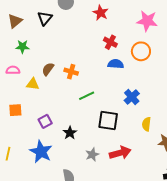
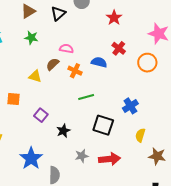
blue semicircle: (116, 64) -> (99, 62), moved
pink semicircle: (13, 70) -> (66, 49), moved
purple square: (45, 121) -> (41, 115), turned -32
blue star: (41, 152) -> (31, 158), moved

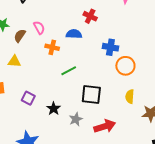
pink semicircle: (66, 49) -> (39, 28), turned 64
orange circle: (147, 63) -> (125, 66), moved
brown semicircle: (53, 64) -> (20, 36), moved
blue cross: (130, 106) -> (110, 47), moved, turned -35
gray star: (82, 156) -> (76, 119), moved

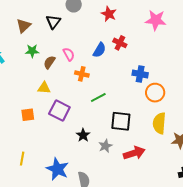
blue semicircle: (74, 34) -> (99, 50), moved, turned 119
yellow semicircle: (130, 97) -> (159, 123), size x1.5
purple square: (28, 98) -> (59, 110), moved, size x1.5

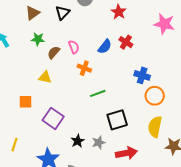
purple square: (59, 110) -> (53, 118), moved
black square: (121, 121) -> (117, 120), turned -30
black star: (83, 135) -> (78, 141), moved

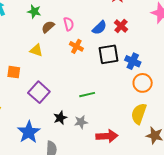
green line: (98, 93) -> (87, 95), moved
black square: (117, 120) -> (108, 54), moved

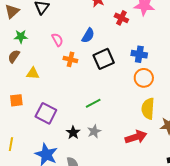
red cross: (121, 26) -> (121, 18), moved
brown semicircle: (48, 27) -> (14, 56), moved
blue cross: (133, 61) -> (139, 54), moved
red arrow: (107, 136) -> (136, 137), moved

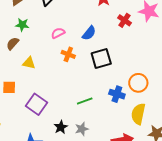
pink semicircle: (57, 40) -> (58, 33), turned -96
blue cross: (139, 54) -> (117, 94), moved

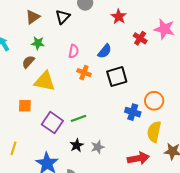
pink semicircle: (58, 33) -> (74, 51), turned 128
yellow triangle: (29, 63) -> (45, 81), size x1.6
green line: (85, 101) -> (79, 118), moved

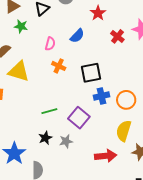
green star: (38, 43) -> (21, 26), moved
blue semicircle: (105, 51) -> (77, 36), moved
blue cross: (133, 112) -> (101, 96), moved, turned -35
purple square: (52, 123) -> (79, 118), moved

